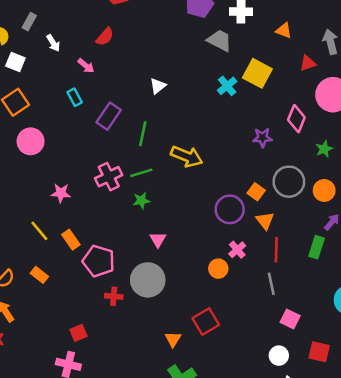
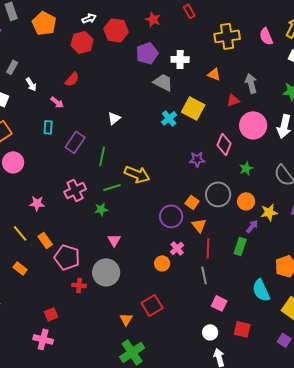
cyan rectangle: (75, 97) -> (48, 127), turned 32
green line: (141, 173) -> (112, 187), moved

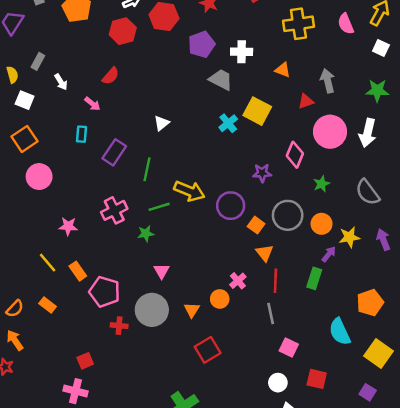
purple circle: (171, 216) -> (231, 206), moved
orange triangle: (126, 319) -> (192, 310), moved

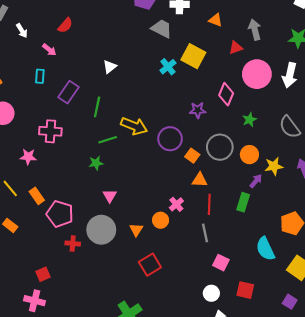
pink cross: (114, 210) -> (50, 131), moved, turned 30
orange triangle: (265, 253) -> (200, 180), turned -49

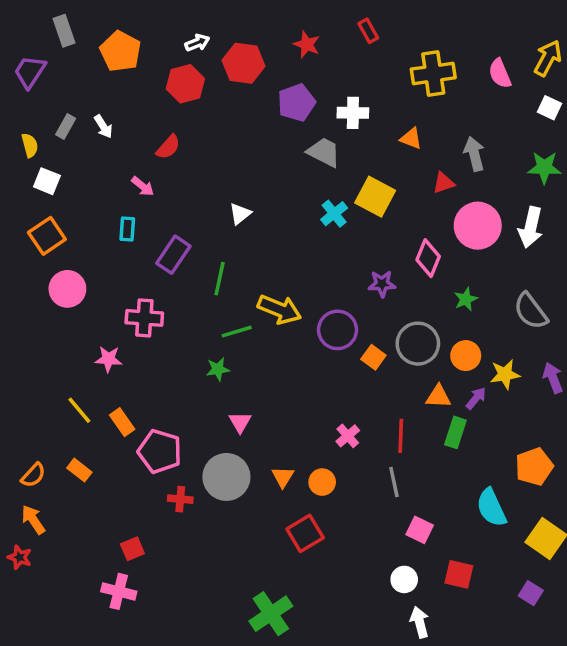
white arrow: (22, 31) -> (103, 126), moved
orange triangle: (200, 180) -> (438, 397), moved
orange circle: (161, 220) -> (322, 482), moved

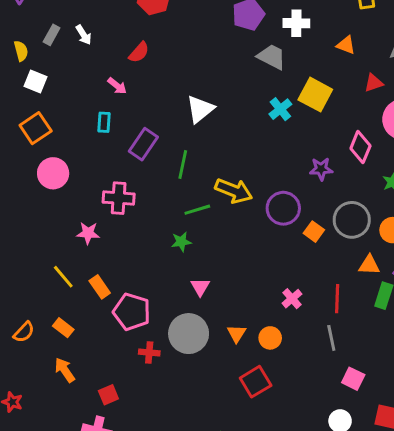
white triangle: (240, 214) -> (200, 109), size x1.5
orange arrow: (33, 520) -> (65, 370), moved

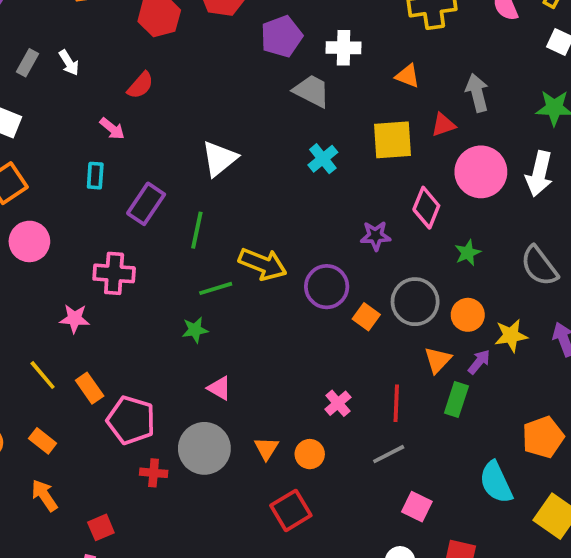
yellow square: (315, 95) -> (392, 140), moved, turned -32
orange triangle: (369, 265) -> (438, 360), turned -50
pink triangle: (200, 287) -> (219, 388), turned -30
gray line: (331, 338) -> (389, 454), turned 75

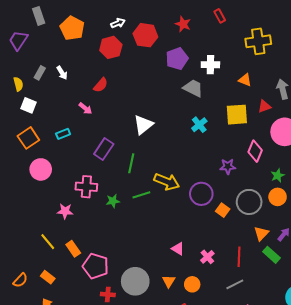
cyan rectangle: (95, 176) -> (63, 134), moved, turned 64
orange circle: (468, 315) -> (278, 197), moved
green star: (195, 330) -> (113, 201), moved
pink triangle: (219, 388) -> (178, 249), moved
green rectangle: (456, 399) -> (271, 255), turned -66

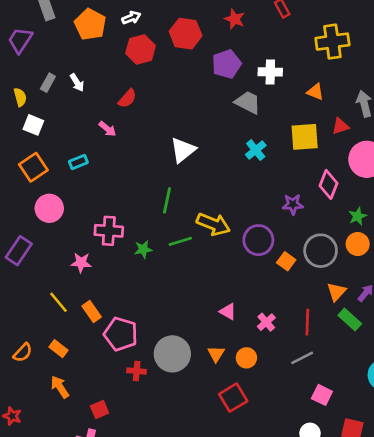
white arrow: (118, 23) -> (131, 18), moved
purple rectangle: (104, 149) -> (19, 251), moved

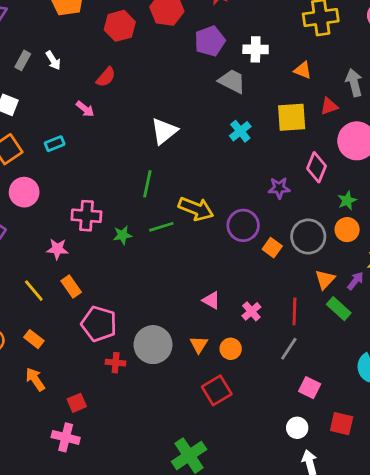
orange rectangle: (92, 312) -> (71, 286), moved
gray line: (302, 358) -> (289, 349), turned -30

